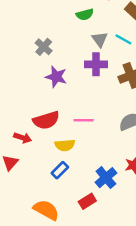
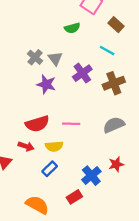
gray triangle: (100, 39) -> (55, 58), moved
purple cross: (96, 64) -> (82, 73), turned -36
red arrow: (23, 138) -> (26, 146), moved

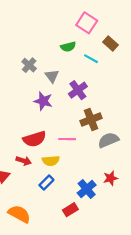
cyan line: (107, 51) -> (91, 59), moved
gray cross: (35, 57) -> (29, 65), moved
brown cross: (114, 83) -> (91, 119), moved
orange semicircle: (37, 205) -> (19, 214), moved

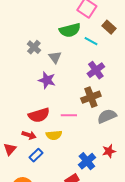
green semicircle: (68, 47) -> (70, 30), size x1.5
purple cross: (78, 90) -> (96, 70), moved
blue rectangle: (46, 182) -> (36, 155), moved

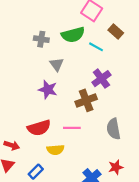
gray cross: (34, 47) -> (41, 39), moved, turned -32
brown cross: (91, 97) -> (86, 100), moved
gray semicircle: (107, 116) -> (114, 129), turned -78
red arrow: (29, 135) -> (12, 145), moved

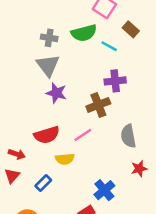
gray triangle: (57, 64) -> (48, 65), moved, size x1.5
purple cross: (101, 79) -> (115, 81), turned 30
pink line: (72, 128) -> (83, 135), turned -35
red star: (116, 167) -> (139, 169), moved

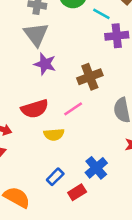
purple cross: (115, 81) -> (117, 36), moved
blue rectangle: (43, 183) -> (55, 177), moved

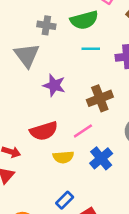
cyan line: (101, 14) -> (91, 49), moved, turned -30
gray triangle: (36, 34) -> (27, 55), moved
blue cross: (96, 168) -> (101, 158), moved

